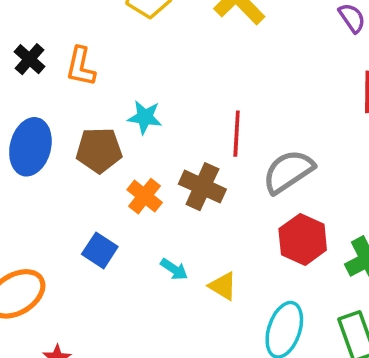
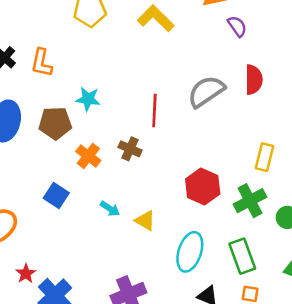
gray semicircle: (288, 172) -> (206, 91), moved
brown cross: (202, 187) -> (130, 149), size x0.7

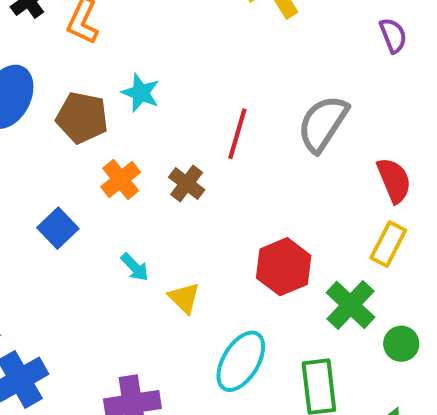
red semicircle: (254, 80) -> (394, 180), moved, turned -36
gray semicircle: (206, 91) -> (323, 123), turned -36
green cross: (250, 201) -> (350, 305), turned -32

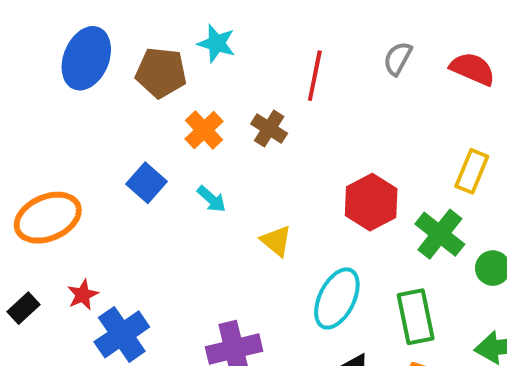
gray semicircle: (323, 123) -> (398, 58), size x0.6
red semicircle: (394, 180) -> (472, 69), moved, turned -39
cyan arrow: (135, 267) -> (211, 199), moved

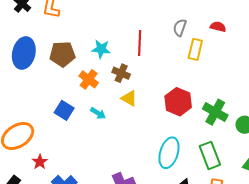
cyan star: (216, 43) -> (101, 49), moved
red semicircle: (472, 69) -> (218, 27), size x0.7
yellow rectangle: (472, 171) -> (195, 49), moved
yellow triangle: (276, 241) -> (129, 98), moved
red star: (83, 295) -> (40, 162), moved

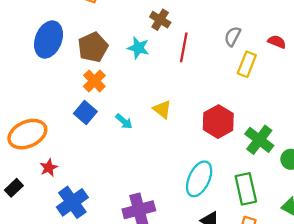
brown pentagon: (62, 54) -> (93, 47), turned -30
brown cross: (121, 73) -> (160, 20), moved
orange cross: (89, 79) -> (94, 81), moved

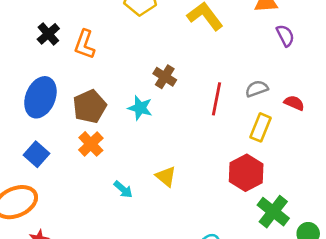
gray semicircle: (233, 36) -> (257, 89), moved, turned 42
red line: (184, 47) -> (216, 99), moved
blue square: (85, 112) -> (36, 154), moved
red hexagon: (218, 122) -> (246, 173), moved

